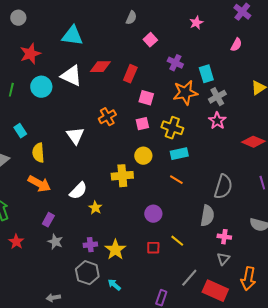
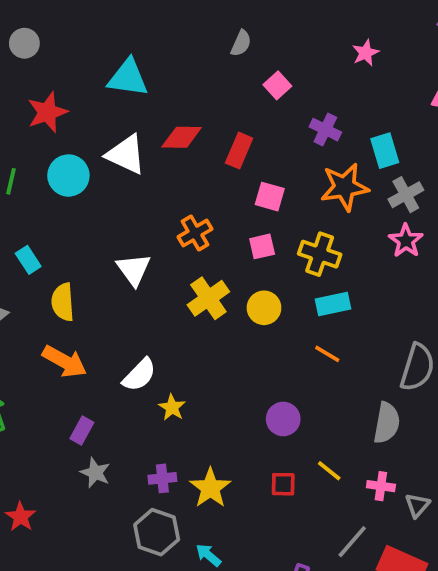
yellow cross: (122, 176) -> (208, 298), moved, turned -30
pink cross: (224, 237) -> (381, 486), moved
red star: (16, 242) -> (21, 517), moved

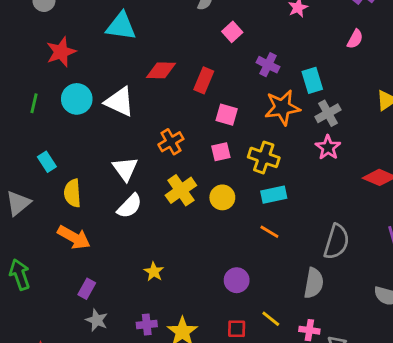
white triangle: (126, 154) -> (120, 102), moved
white semicircle: (139, 375) -> (130, 206), moved

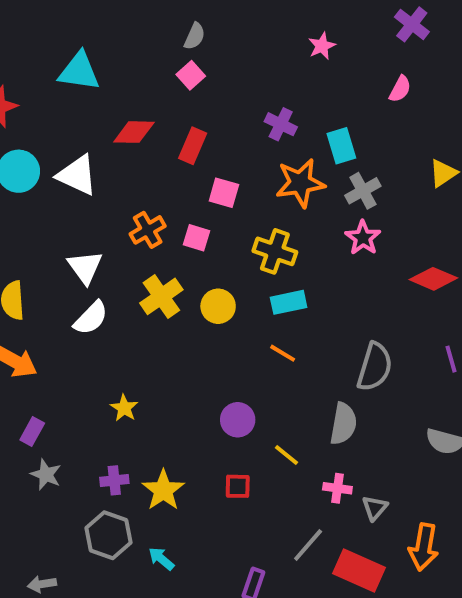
pink square: (232, 32) -> (191, 75), moved
pink square: (221, 152) -> (197, 238), moved, turned 30
yellow line: (271, 319) -> (287, 455), moved

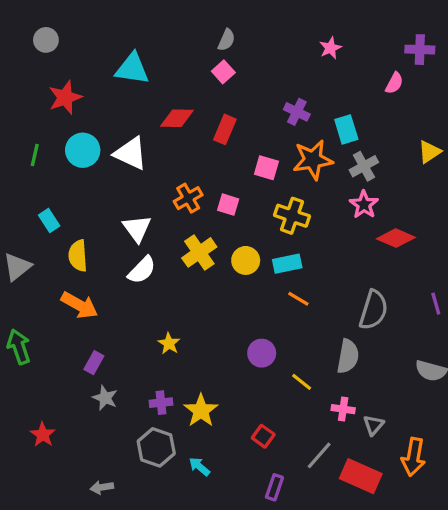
purple cross: (412, 24) -> (420, 50), moved, turned -36
pink square: (224, 193) -> (266, 168), moved
red diamond: (433, 279) -> (396, 238), moved
cyan rectangle: (289, 302) -> (287, 264), moved
red square: (238, 486) -> (263, 436), moved, turned 35

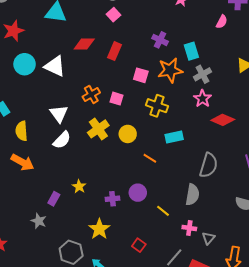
cyan rectangle: (287, 264) -> (174, 137), moved
orange line: (298, 299) -> (150, 158), moved
purple rectangle: (94, 363) -> (54, 199), moved
purple cross: (161, 403) -> (112, 199), moved

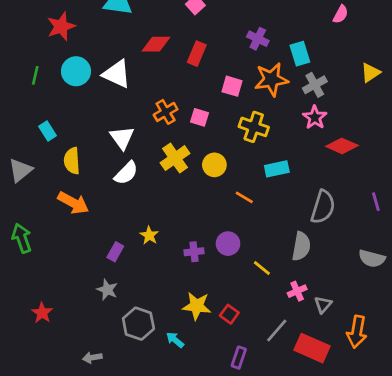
gray star: (39, 221) -> (107, 290), moved
pink cross: (189, 228) -> (297, 291), turned -32
yellow star: (99, 229) -> (197, 306), moved, turned -30

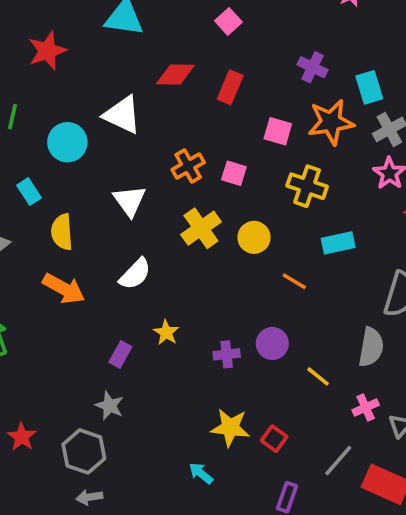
cyan circle: (76, 71) -> (67, 142), moved
white semicircle: (126, 173) -> (135, 274), moved
gray hexagon: (138, 324) -> (84, 451), moved

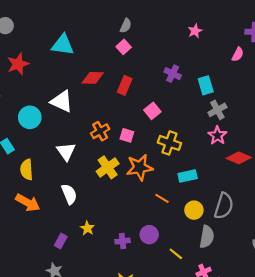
orange star: (331, 122) -> (140, 167), moved
pink square: (278, 131) -> (152, 111), turned 35
yellow circle: (254, 237) -> (194, 210), moved
white semicircle: (135, 274) -> (69, 194), turned -66

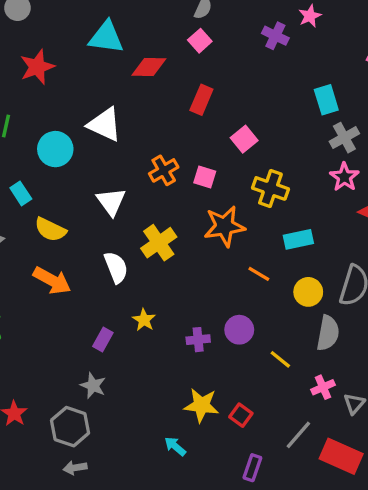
purple cross: (173, 74) -> (275, 36), moved
red diamond: (93, 78) -> (149, 67), moved
yellow cross: (108, 167) -> (159, 243), moved
yellow semicircle: (27, 170) -> (50, 230), turned -60

